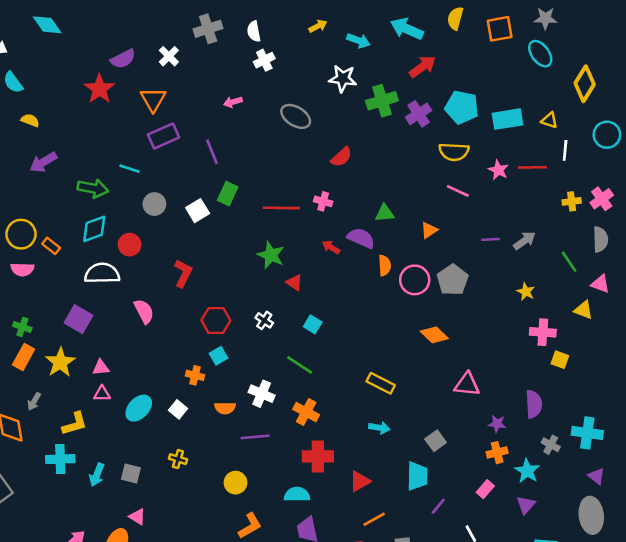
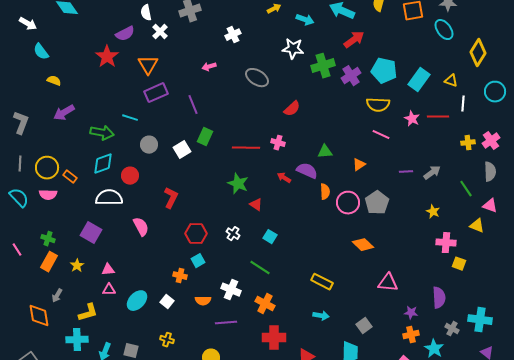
white semicircle: (254, 31) -> (146, 13), moved
cyan rectangle: (508, 119) -> (419, 80), turned -45
yellow star: (60, 362) -> (77, 266), size x0.6

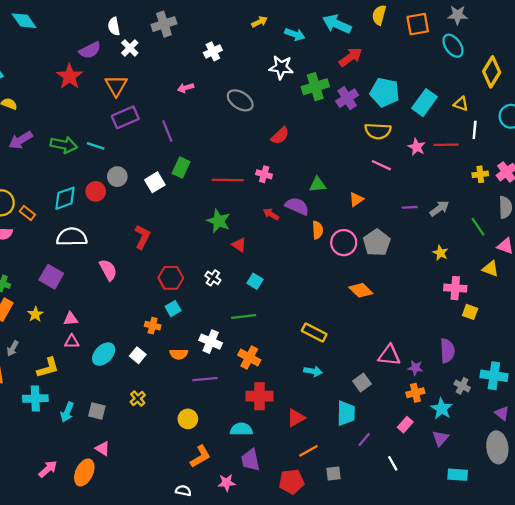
green arrow: (102, 133) -> (64, 145), moved
red circle: (130, 176) -> (96, 191), moved
green line: (260, 268) -> (244, 317), turned -40
pink triangle: (388, 283) -> (389, 355), moved
yellow cross: (167, 340) -> (138, 398), turned 32

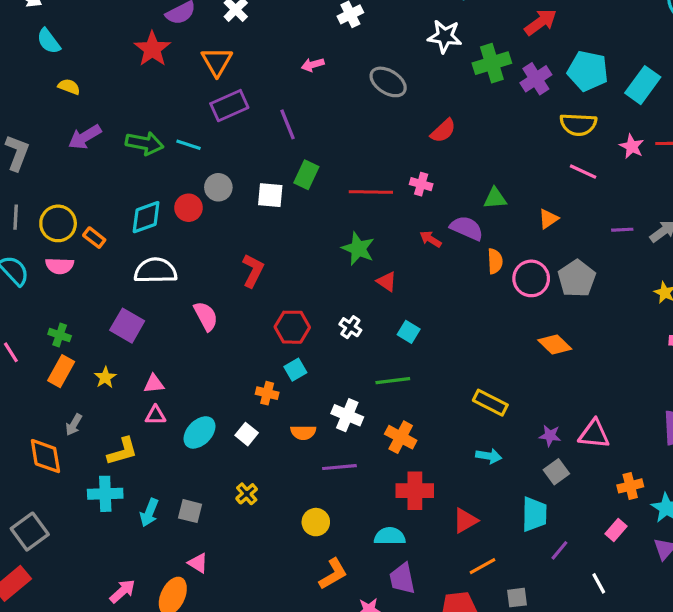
white square: (155, 182) -> (270, 195), turned 36
purple star: (415, 368) -> (550, 436), moved

